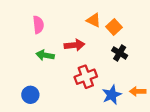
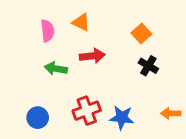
orange triangle: (94, 20) -> (81, 22), moved
red cross: (86, 77) -> (87, 111), moved
blue star: (112, 95) -> (122, 118), moved, turned 30

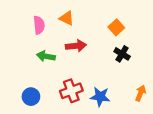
orange arrow: (171, 113) -> (141, 93), turned 112

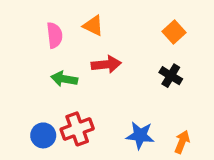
orange square: (116, 27) -> (174, 32), moved
red cross: (71, 91) -> (77, 129), moved
orange arrow: (141, 93) -> (182, 142), moved

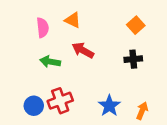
red arrow: (106, 64) -> (83, 50), turned -145
black cross: (171, 76) -> (133, 59), turned -36
blue star: (140, 135) -> (109, 106), turned 30

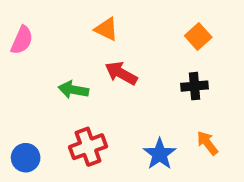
pink semicircle: (43, 28) -> (22, 40), moved, turned 30
blue circle: (34, 106) -> (26, 158), moved
orange arrow: (142, 111) -> (207, 143), moved, turned -60

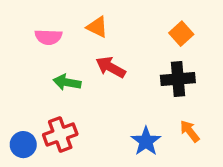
pink semicircle: (22, 40) -> (48, 37), moved, turned 68
black cross: (195, 86) -> (178, 79), size x1.4
red cross: (88, 147) -> (60, 134), moved

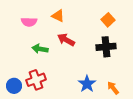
orange arrow: (190, 131) -> (113, 88), moved

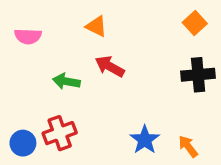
orange square: (108, 20) -> (195, 23), moved
pink semicircle: (29, 22) -> (28, 36), moved
black cross: (106, 47) -> (198, 75), moved

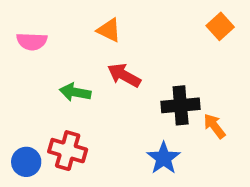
black cross: (198, 75) -> (181, 105), moved
red cross: (60, 133) -> (68, 151), turned 36
orange arrow: (188, 146) -> (214, 126), moved

